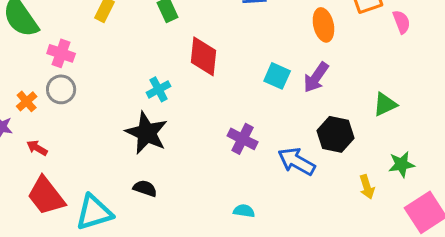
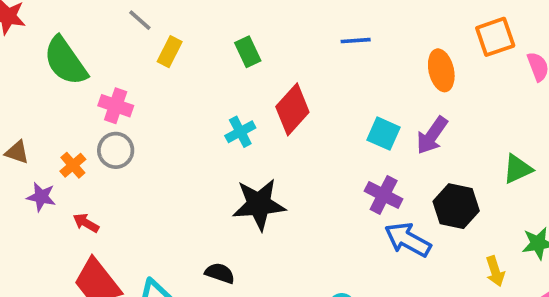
red diamond: (204, 56) -> (292, 109), turned 36
cyan cross: (159, 89) -> (240, 132), moved
black star: (147, 133) -> (259, 204), moved, turned -30
purple cross: (243, 139) -> (384, 195), moved

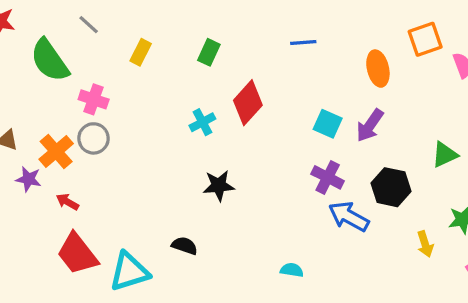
gray line: (140, 20) -> (89, 25), moved
green rectangle: (248, 52) -> (209, 52), turned 50
orange cross: (73, 165) -> (56, 151), size x1.5
black star: (259, 204) -> (219, 186), size x0.7

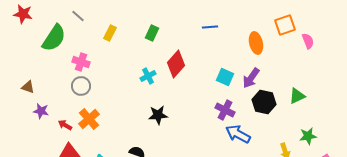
green semicircle: (50, 60) -> (54, 38), turned -112
orange cross: (56, 151) -> (89, 119), moved
black hexagon: (391, 187) -> (264, 102), moved

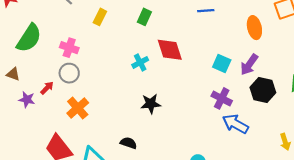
green semicircle: (54, 38) -> (29, 38), moved
red diamond: (176, 64) -> (170, 50), turned -60
red arrow: (65, 125) -> (47, 88), moved, turned 104

